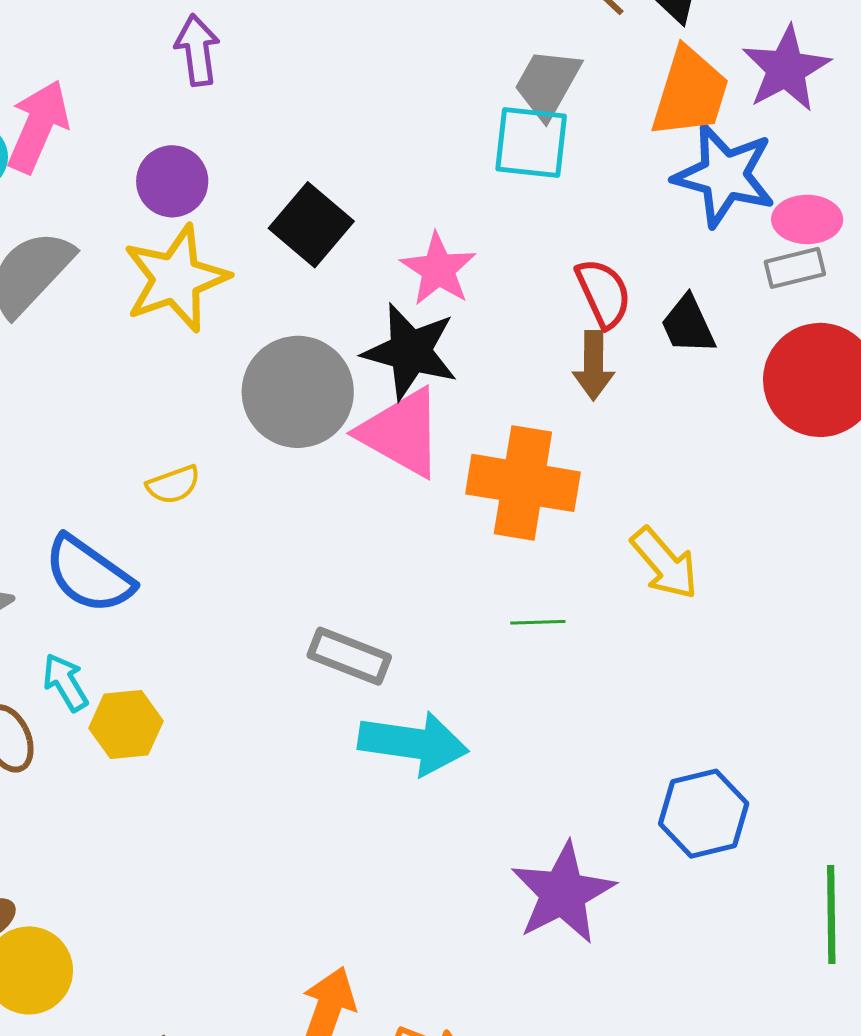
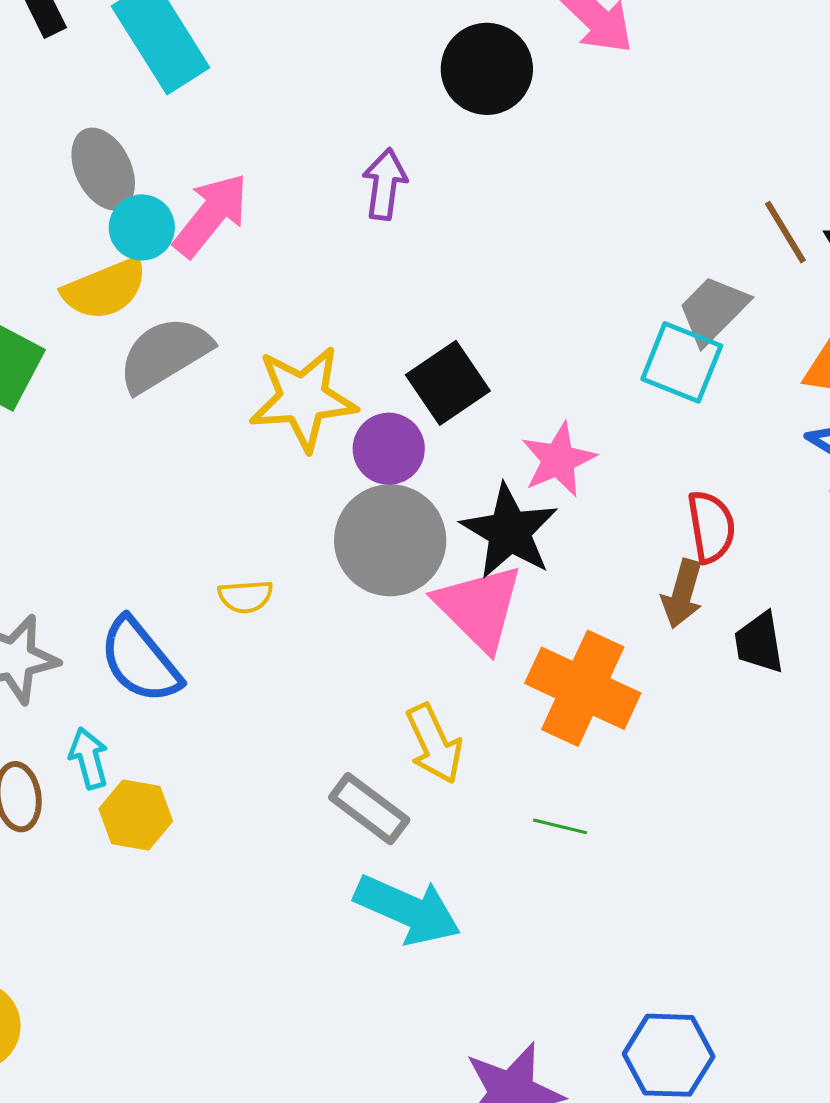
purple circle: (172, 181) -> (389, 449), moved
black trapezoid: (688, 325) -> (759, 643), moved
yellow arrow: (665, 563) -> (434, 744), moved

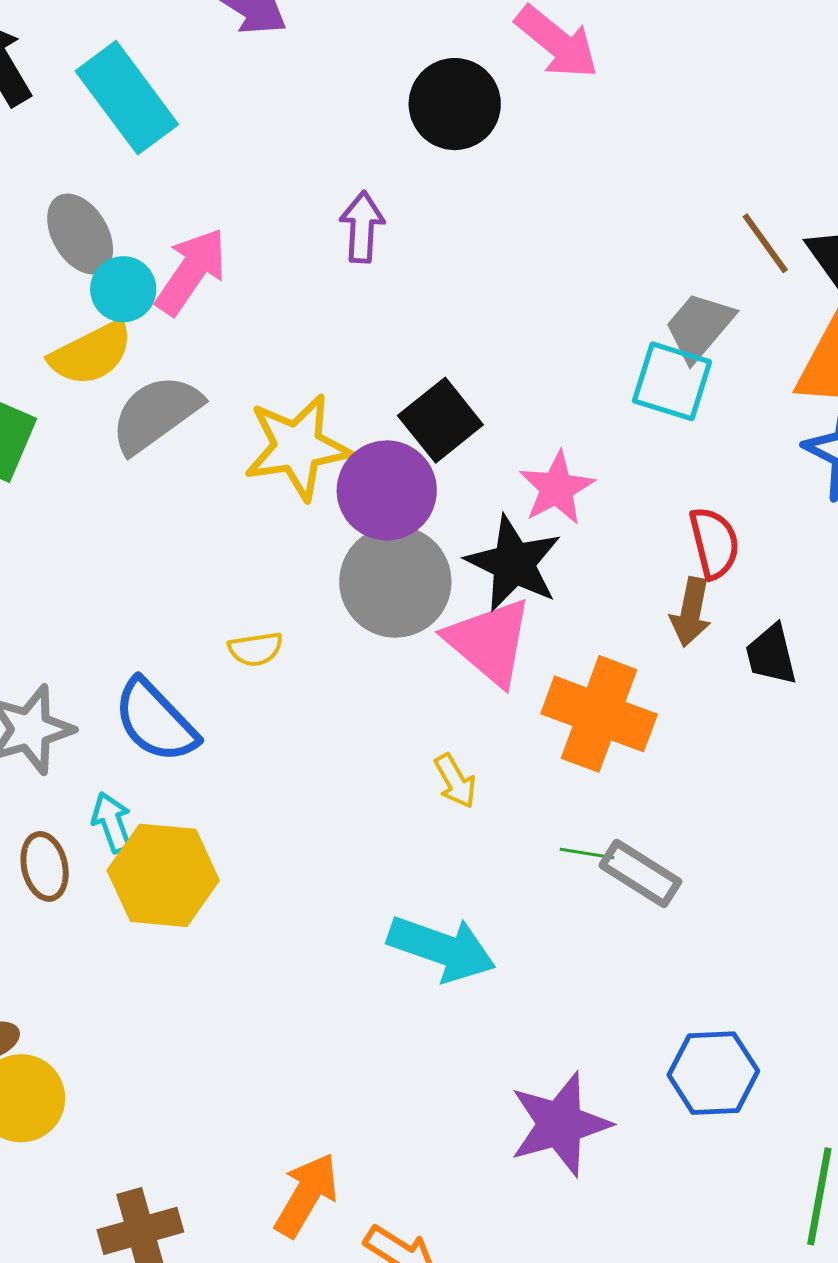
purple circle: (389, 449) -> (387, 490), size x1.4
yellow arrow: (434, 744) -> (455, 781), size x0.7
gray rectangle: (369, 809) -> (640, 873), moved
yellow hexagon: (136, 815) -> (163, 875), size x1.5

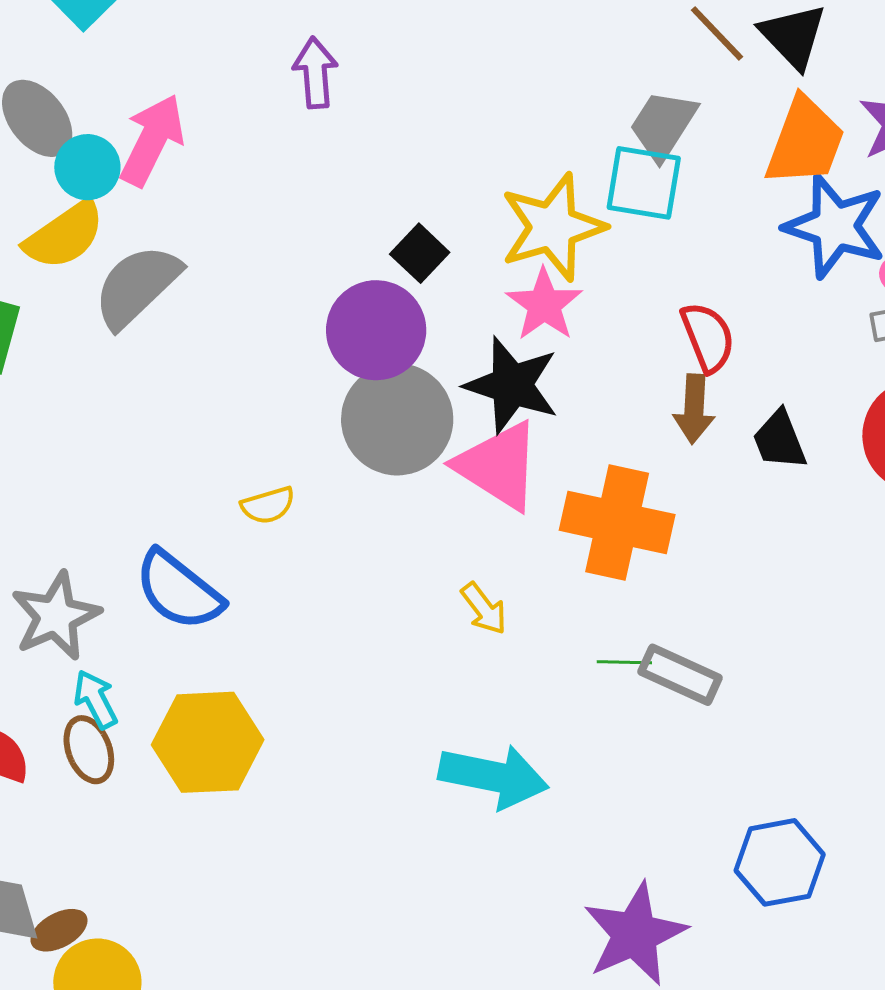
black square: (440, 420) -> (420, 253), size x0.7
yellow star: (297, 447) -> (553, 227), moved
cyan arrow: (112, 822) -> (96, 699), moved

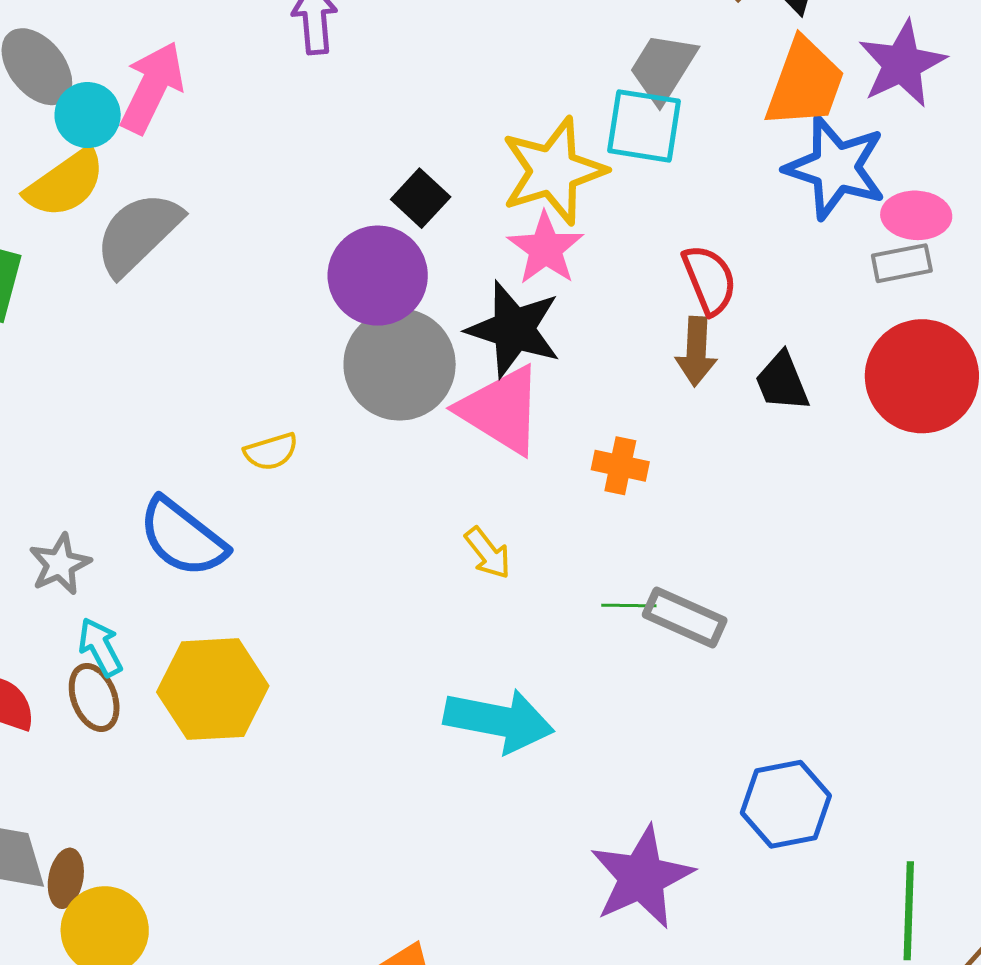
orange cross: (617, 522) -> (620, 466), size x0.5
gray star: (56, 616) -> (60, 564), size x0.7
brown ellipse: (59, 930) -> (66, 878), turned -50

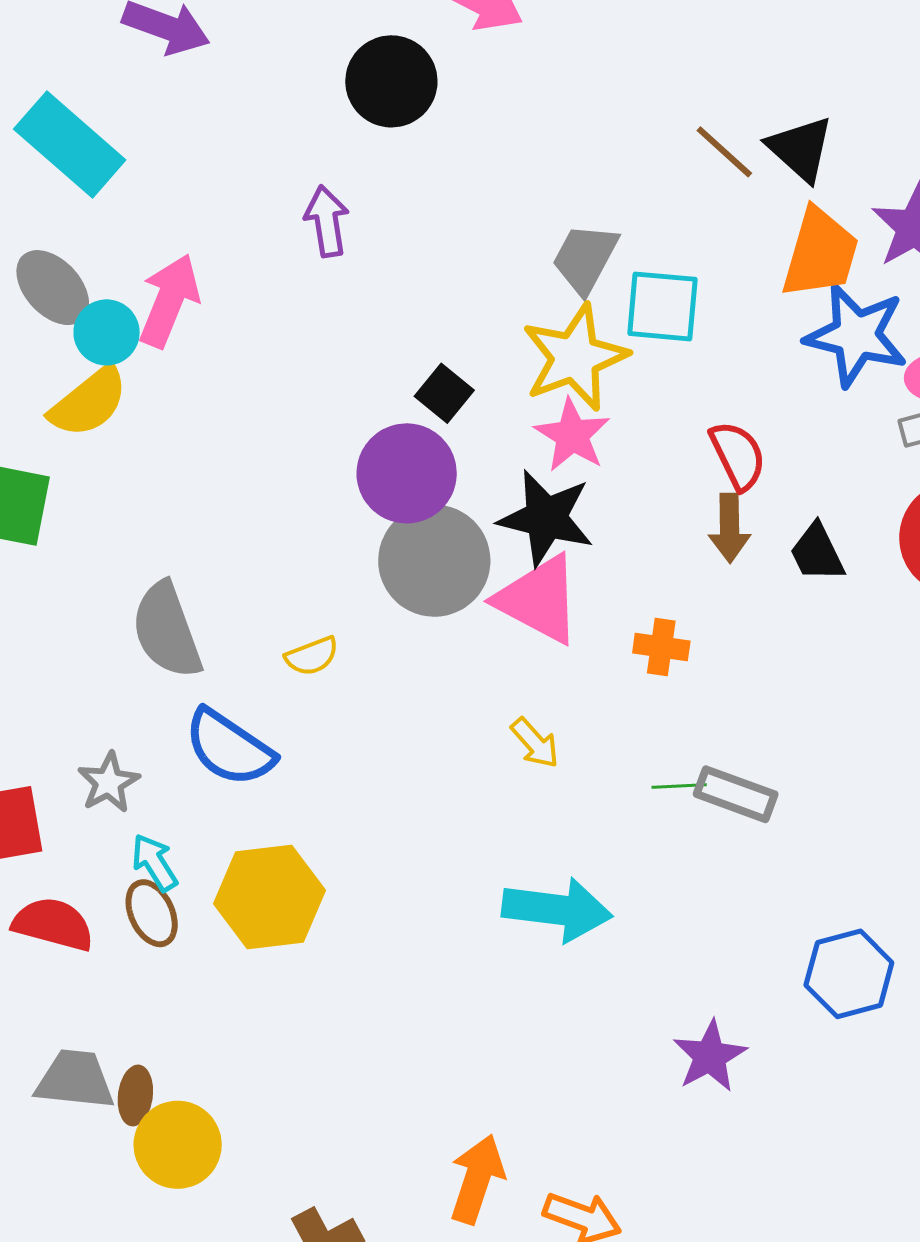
gray trapezoid: (663, 68) -> (585, 258), moved
gray semicircle: (138, 233) -> (167, 630), moved, turned -62
purple star: (642, 877) -> (710, 1056), size x0.7

